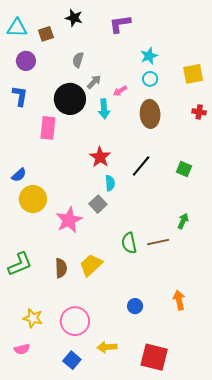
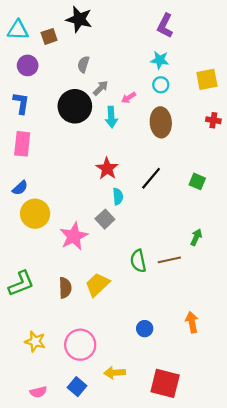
black star: (74, 18) -> (79, 19), size x1.4
purple L-shape: (120, 24) -> (165, 26), moved, turned -55
cyan star: (149, 56) -> (160, 60), turned 30
pink rectangle: (48, 128) -> (22, 144), moved
pink semicircle: (22, 349) -> (38, 392), moved

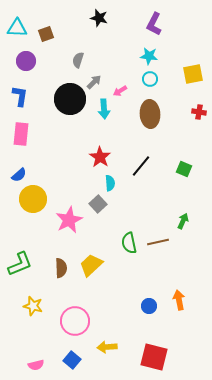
black star: (79, 19) -> (99, 18), moved, size x0.7
blue circle: (145, 329) -> (149, 306), moved
yellow star: (35, 341) -> (33, 306), moved

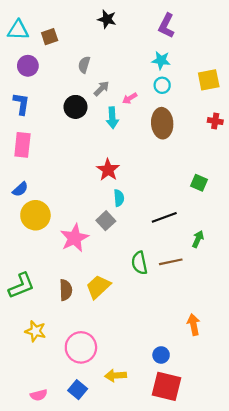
black circle: (70, 99) -> (76, 107), size x0.7
black line: (141, 166) -> (164, 217), moved, turned 30
blue circle: (149, 306) -> (161, 355), moved

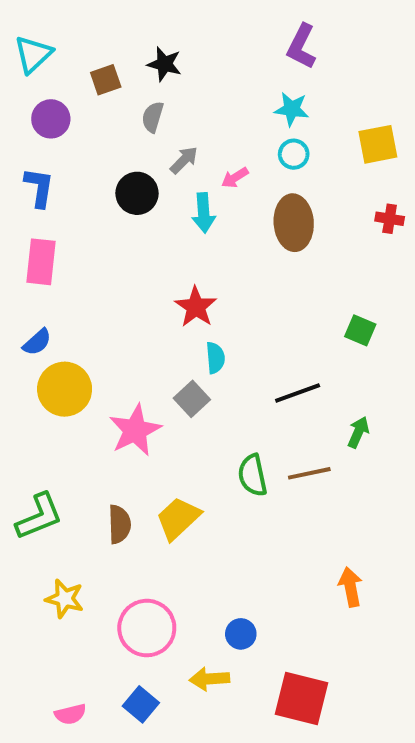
black star: (107, 19) -> (164, 64), moved
cyan triangle: (18, 30) -> (33, 54), turned -45
brown square: (50, 37) -> (106, 80), moved
blue circle: (161, 355) -> (241, 634), moved

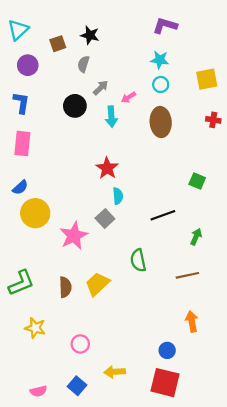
purple L-shape: (301, 46) -> (165, 25), turned 80
brown line: (309, 473) -> (187, 275), moved
pink circle: (147, 628) -> (80, 344), size x0.6
blue circle: (241, 634) -> (167, 350), moved

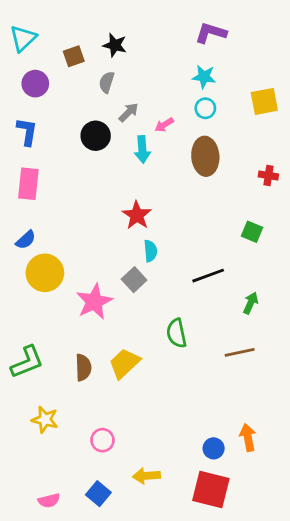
red cross: (213, 120) -> (268, 175), moved
orange arrow: (192, 321) -> (248, 437), moved

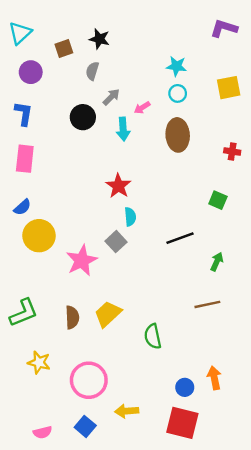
purple L-shape: (211, 33) -> (224, 28), moved
green semicircle: (177, 333) -> (153, 336), moved
pink circle: (102, 440) -> (89, 380), size x1.8

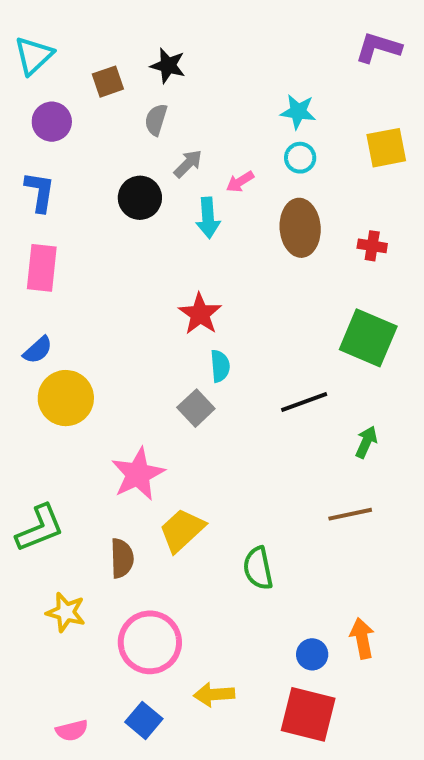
red cross: (232, 152) -> (372, 246), moved
green square: (218, 200) -> (368, 338), size x1.8
pink star: (82, 261) -> (138, 474), moved
brown semicircle: (72, 317) -> (122, 558), moved

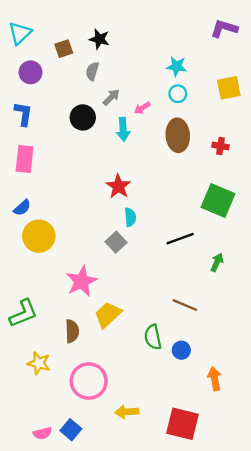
brown line: (350, 514) -> (185, 305), moved, turned 35
blue circle: (312, 654) -> (181, 350), moved
blue square: (144, 720) -> (71, 430), moved

